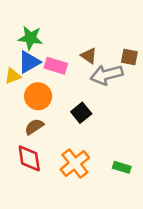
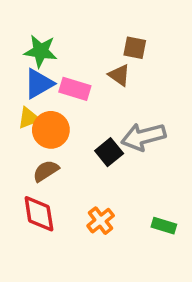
brown square: (129, 57) -> (135, 48), moved
gray arrow: (107, 75) -> (143, 137), moved
yellow triangle: (13, 76) -> (29, 118), moved
orange cross: (75, 163) -> (101, 221), size x0.7

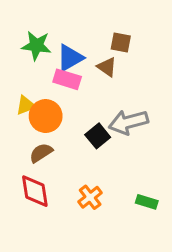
blue triangle: (39, 84) -> (70, 58), moved

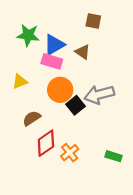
brown square: (121, 42) -> (93, 21), moved
orange circle: (46, 116) -> (60, 90), moved
red diamond: (35, 191) -> (46, 143), moved, turned 64

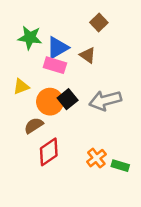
brown square: (93, 21) -> (99, 23), turned 35
orange circle: (60, 90) -> (50, 102), moved
black square: (76, 105) -> (68, 99), moved
orange cross: (70, 153) -> (96, 158), moved

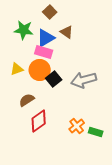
brown square: (99, 23) -> (50, 12), moved
brown triangle: (88, 55) -> (67, 32), moved
orange circle: (50, 102) -> (40, 70), moved

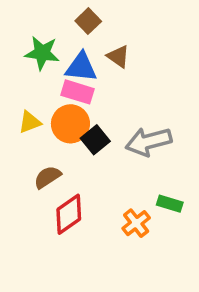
blue triangle: (46, 38) -> (81, 67), turned 36
green rectangle: (96, 132) -> (170, 204), moved

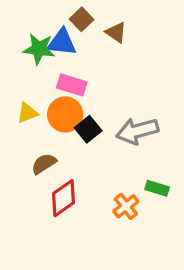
brown triangle: (118, 56) -> (116, 32), moved
blue triangle: (81, 67) -> (62, 42), moved

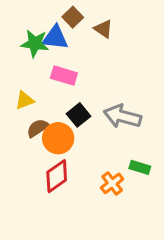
orange circle: (65, 114) -> (58, 138), moved
gray arrow: (137, 131) -> (122, 116), turned 30
brown semicircle: (44, 164) -> (38, 128), moved

